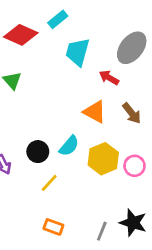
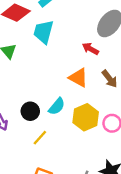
cyan trapezoid: (78, 52) -> (43, 32), moved

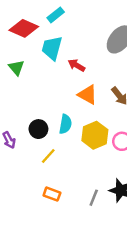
red arrow: (90, 49) -> (76, 65), moved
cyan semicircle: (57, 106) -> (65, 124), turned -30

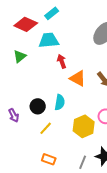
cyan trapezoid: (52, 48) -> (49, 40), turned 70
red arrow: (76, 65) -> (62, 61), moved, turned 40
green triangle: (16, 68) -> (20, 56), turned 32
yellow hexagon: (95, 135) -> (84, 126), moved

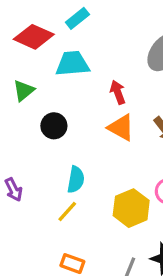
red arrow: (62, 61) -> (118, 92), moved
cyan semicircle: (60, 102) -> (76, 180), moved
black circle: (38, 106) -> (54, 126), moved

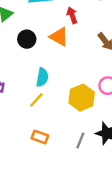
orange triangle: (121, 128) -> (59, 37), moved

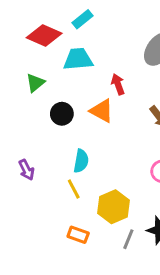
yellow hexagon: (82, 98) -> (114, 207), moved
yellow line: (36, 100) -> (74, 189), turned -70

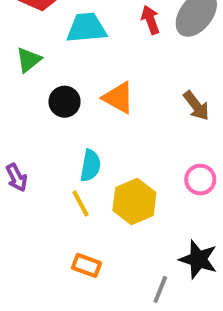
red arrow: (118, 84) -> (150, 20), moved
yellow hexagon: (114, 207) -> (134, 201), moved
gray line: (128, 239) -> (160, 289), moved

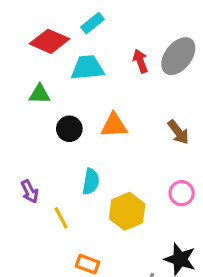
green triangle: (29, 60) -> (40, 94), turned 40
orange triangle: (118, 98) -> (114, 125), turned -32
yellow line: (81, 203) -> (61, 218), moved

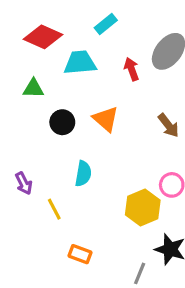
cyan rectangle: (92, 23) -> (106, 24), moved
red arrow: (140, 61) -> (132, 69), moved
orange triangle: (114, 125) -> (106, 119), turned 44
yellow hexagon: (127, 211) -> (143, 207), moved

